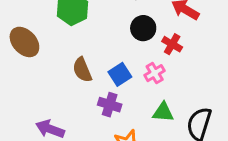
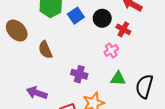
brown semicircle: (82, 70) -> (45, 50), moved
blue square: (120, 74) -> (76, 16), moved

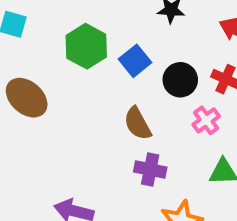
black circle: (102, 18) -> (180, 80), moved
brown semicircle: (45, 50) -> (138, 124), moved

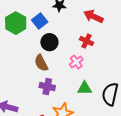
blue square: (135, 61) -> (40, 21), moved
black circle: (180, 80) -> (49, 42), moved

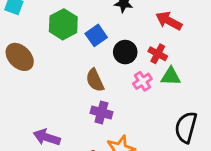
blue square: (40, 21) -> (96, 35), moved
black circle: (49, 42) -> (125, 52), moved
green triangle: (85, 88) -> (171, 76), moved

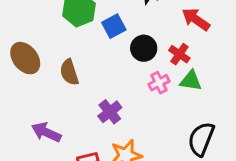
brown ellipse: (20, 57) -> (25, 58), moved
brown semicircle: (95, 80) -> (69, 72), moved
purple cross: (101, 112) -> (110, 112), turned 30

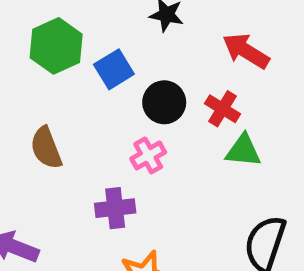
pink cross: (159, 83) -> (148, 155), moved
purple cross: (110, 112) -> (115, 208), turned 35

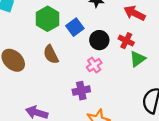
brown semicircle: (46, 148) -> (51, 54), moved
green triangle: (243, 151) -> (137, 59), turned -36

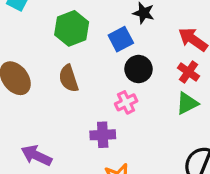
blue square: (75, 27) -> (121, 39), moved
red cross: (126, 41) -> (188, 72), moved

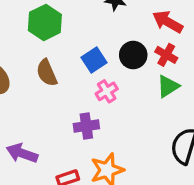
blue square: (121, 39) -> (94, 60), moved
black circle: (139, 69) -> (133, 55), moved

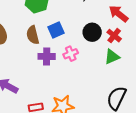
blue square: (94, 60) -> (56, 30), moved
purple cross: (86, 126) -> (47, 56), moved

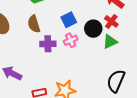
blue square: (56, 30) -> (69, 20), moved
black circle: (92, 32) -> (93, 29), moved

